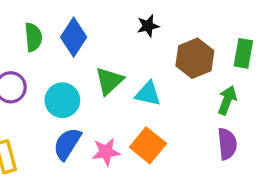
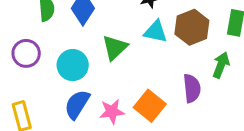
cyan triangle: (148, 94) -> (156, 32), moved
purple semicircle: (227, 144) -> (192, 88), moved

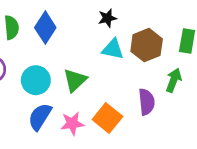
green triangle: (115, 48) -> (75, 80), moved

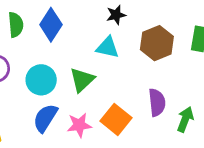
cyan triangle: (113, 49) -> (108, 47), moved
green arrow: (174, 80) -> (185, 119), moved

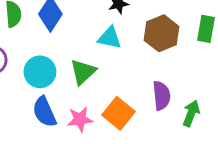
blue semicircle: (45, 118) -> (44, 112), turned -56

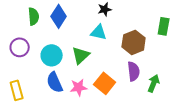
brown hexagon: (161, 33) -> (134, 42), moved

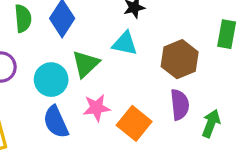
green triangle: (81, 55) -> (86, 64), moved
pink star: (79, 87) -> (97, 108), moved

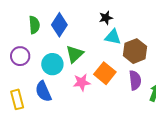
cyan triangle: (125, 43) -> (113, 37), moved
blue semicircle: (56, 122) -> (43, 91), moved
orange square: (134, 123) -> (105, 73), moved

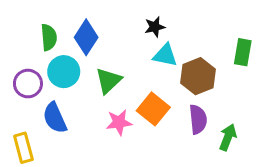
cyan circle: (52, 64) -> (64, 72), moved
blue semicircle: (43, 91) -> (55, 118), moved

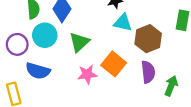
blue semicircle: (55, 118) -> (38, 71), turned -50

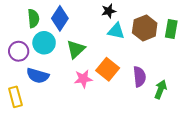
brown hexagon: (148, 39) -> (145, 28), moved

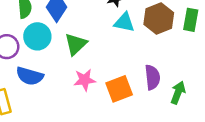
orange square: (108, 69) -> (119, 89), moved, turned 30

